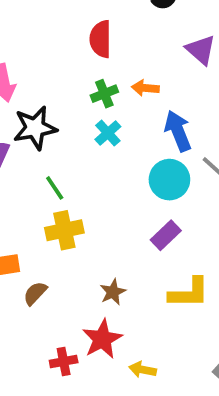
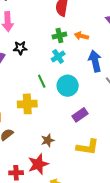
black star: (35, 128) -> (20, 48), size x0.6
cyan circle: (169, 180) -> (68, 86), moved
green line: (55, 188) -> (42, 81), moved

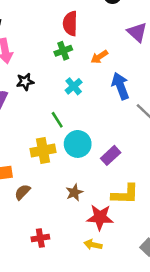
green cross: (59, 36) -> (63, 51), moved
orange arrow: (81, 36) -> (99, 57), turned -40
cyan circle: (68, 86) -> (78, 144), moved
red star: (38, 164) -> (100, 217), moved, turned 30

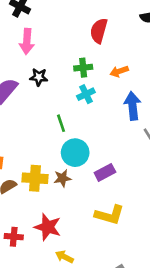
green cross: (63, 51) -> (83, 68), moved
yellow cross: (43, 150) -> (35, 178), moved
brown star: (74, 192) -> (62, 178), moved
red star: (100, 217) -> (48, 227), moved

